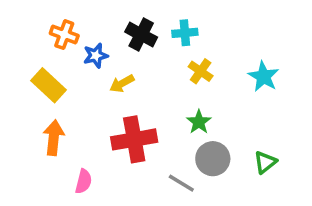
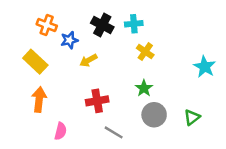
cyan star: (264, 76) -> (205, 67), moved
red cross: (134, 139) -> (97, 101), size x0.7
gray line: (181, 183) -> (114, 132), moved

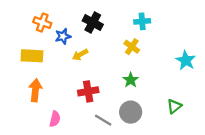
cyan cross: (134, 24) -> (142, 21), moved
yellow rectangle: (35, 62) -> (32, 56), turned -40
gray circle: (154, 115) -> (131, 112), moved

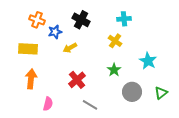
cyan star: (186, 60) -> (148, 61), moved
red cross: (88, 91) -> (77, 80), turned -30
green triangle: (174, 106) -> (161, 93), moved
gray circle: (131, 112) -> (132, 92), moved

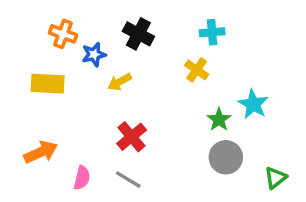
green star: (114, 70) -> (219, 120), moved
orange arrow: (31, 79) -> (41, 152), moved, turned 60
green triangle: (161, 93) -> (276, 178), moved
gray line: (90, 105) -> (128, 180), moved

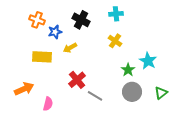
cyan cross: (212, 32) -> (116, 14), moved
yellow rectangle: (48, 84) -> (42, 57), moved
green triangle: (276, 178) -> (161, 93), moved
gray line: (128, 180) -> (95, 96), moved

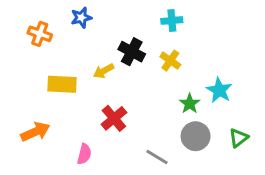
orange cross: (37, 20) -> (40, 34), moved
black cross: (81, 20) -> (132, 52), moved
blue star: (55, 32) -> (81, 18), moved
gray line: (95, 96) -> (157, 157), moved
pink semicircle: (48, 104) -> (84, 154), moved

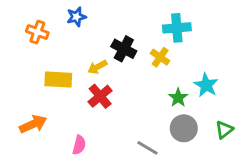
cyan cross: (172, 21) -> (177, 28), moved, size x1.4
red cross: (114, 118) -> (100, 96), moved

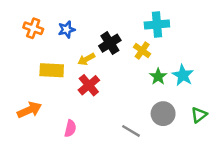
blue star: (76, 17) -> (67, 29), moved
black cross: (124, 49) -> (110, 43), turned 30
green star: (178, 98) -> (158, 77), moved

